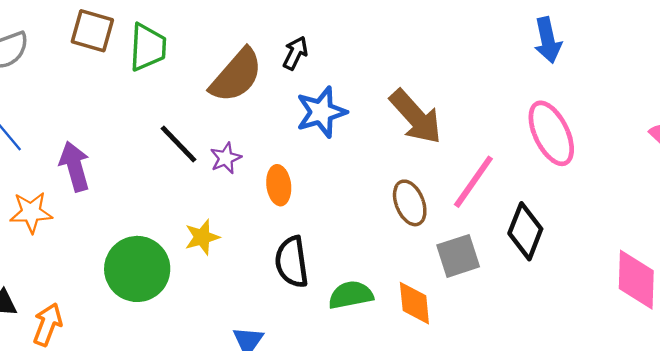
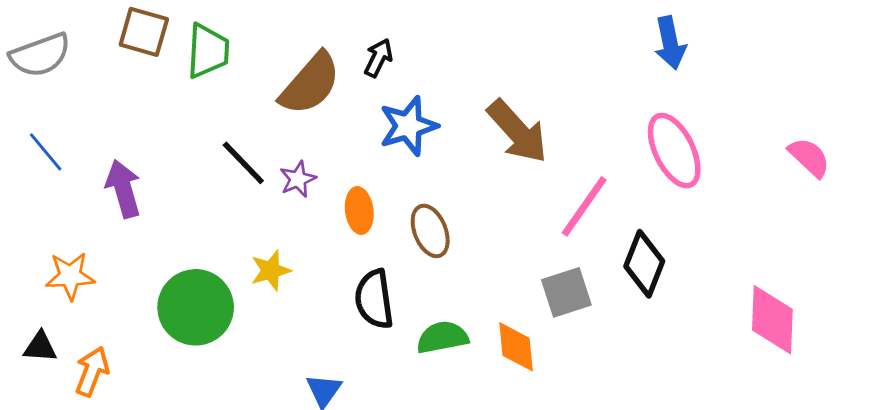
brown ellipse: (410, 203) -> (430, 231), moved
orange star: (31, 212) -> (70, 276), moved

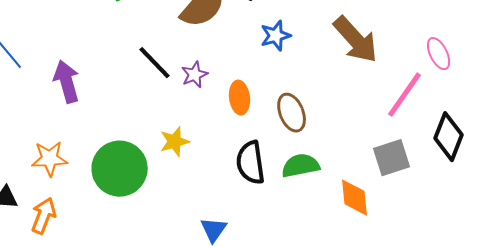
blue star: (408, 126) -> (276, 36), size x0.7
pink ellipse: (674, 151) -> (439, 54), moved, size x0.6
orange star: (70, 276) -> (50, 159), moved
green semicircle: (442, 337) -> (301, 166), moved

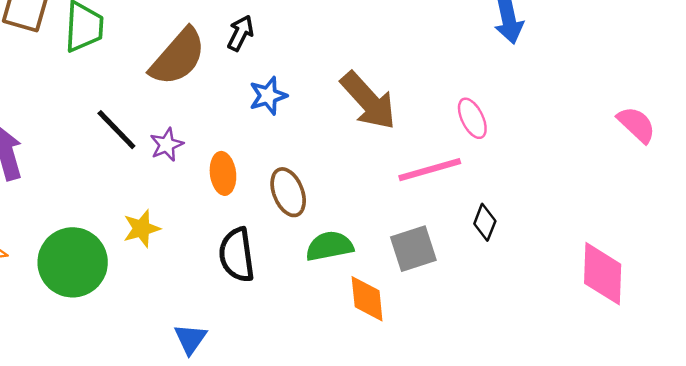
pink line: (405, 95) -> (430, 170), turned 39
black diamond: (449, 137) -> (485, 222), size x0.6
green semicircle: (301, 166) -> (329, 246), moved

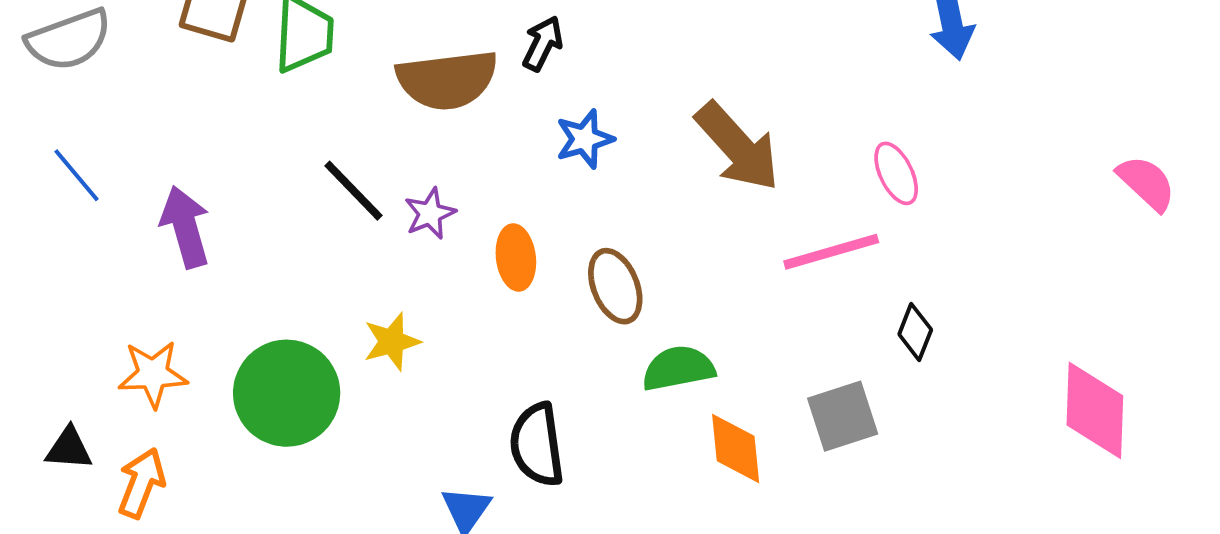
brown semicircle: (178, 57) -> (447, 80), turned 42
gray square: (413, 249) -> (843, 416), moved
black semicircle: (237, 255) -> (537, 445), moved

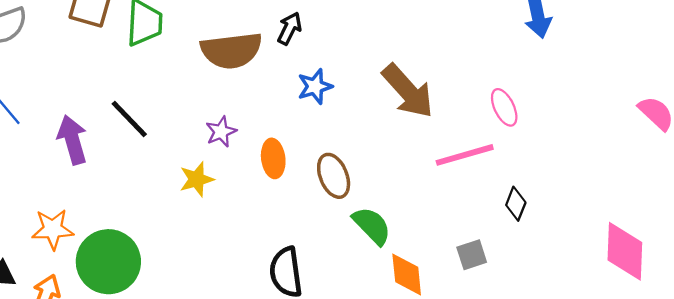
black line: (353, 191) -> (129, 119), moved
yellow star: (392, 342) -> (197, 179), moved
green semicircle: (678, 368) -> (372, 226), turned 57
green circle: (287, 393) -> (108, 262), moved
gray square: (843, 416) -> (472, 255), size x0.7

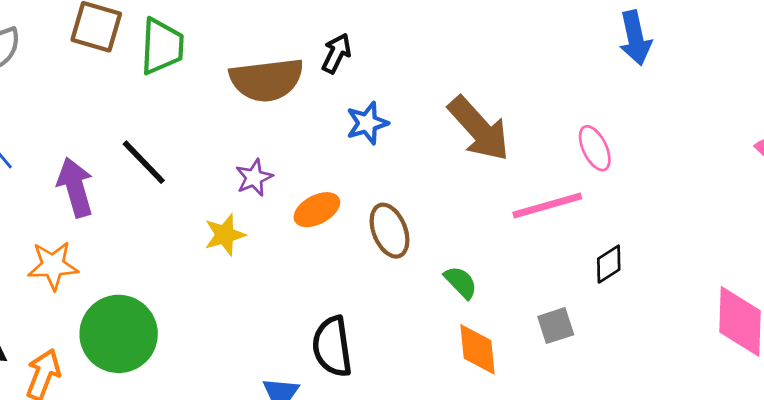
orange ellipse: (273, 158) -> (317, 210), turned 69
black diamond: (516, 204) -> (609, 264), turned 36
green semicircle: (372, 226) -> (461, 282), moved, size x0.7
orange star: (53, 229) -> (53, 266), moved

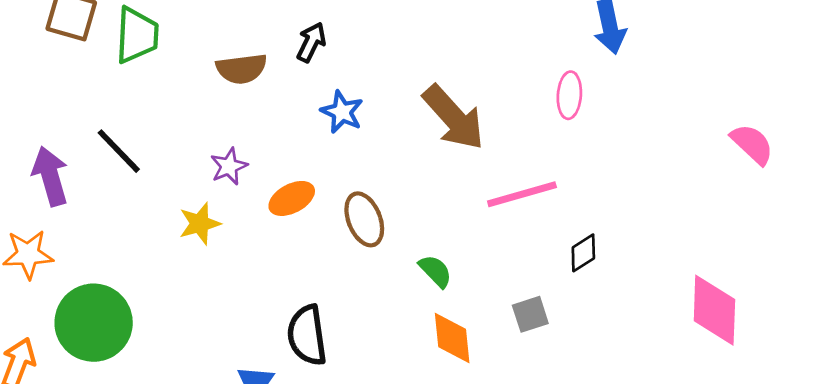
brown semicircle: (267, 80) -> (241, 69), size x0.7
blue star: (367, 123) -> (342, 112), turned -30
pink ellipse: (595, 148) -> (569, 95), moved, turned 30

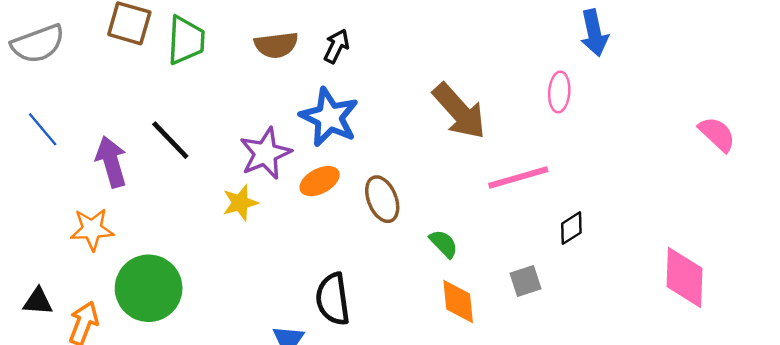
brown semicircle: (241, 69) -> (276, 45), moved
blue star: (342, 112) -> (329, 117), moved, size x1.6
purple star: (229, 166) -> (265, 153), size x1.6

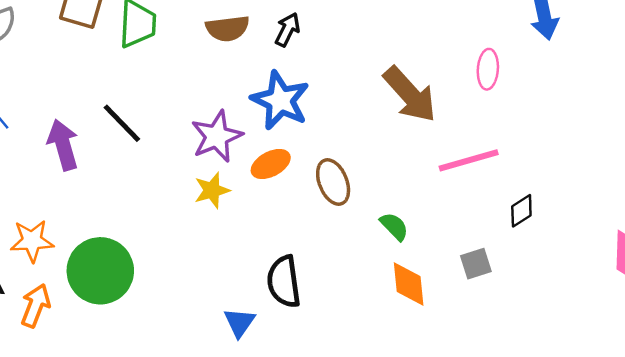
pink ellipse: (559, 92) -> (488, 69), moved
yellow star: (240, 203) -> (212, 190), moved
orange star: (92, 229) -> (32, 241), moved

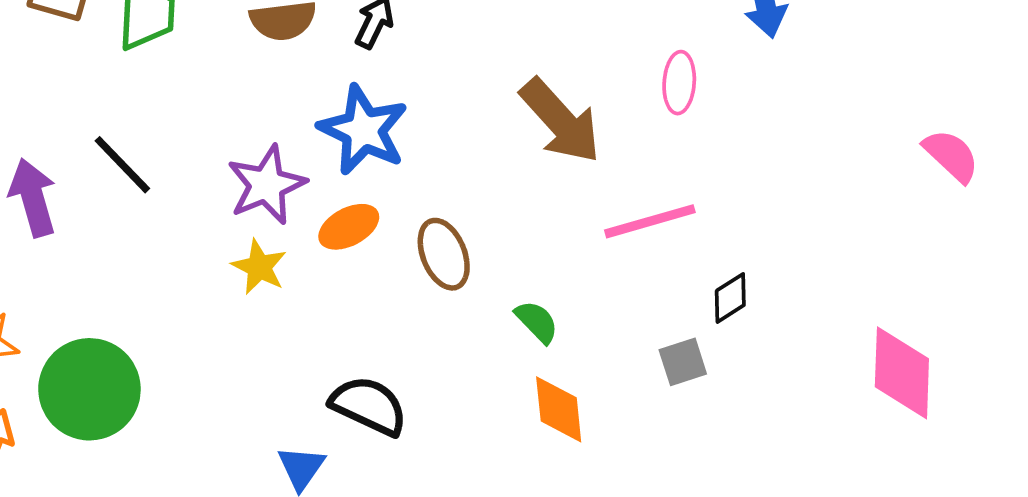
yellow star: (212, 190) -> (259, 267), turned -30
gray square: (476, 264) -> (683, 362), moved
black semicircle: (284, 282) -> (369, 406), turned 123

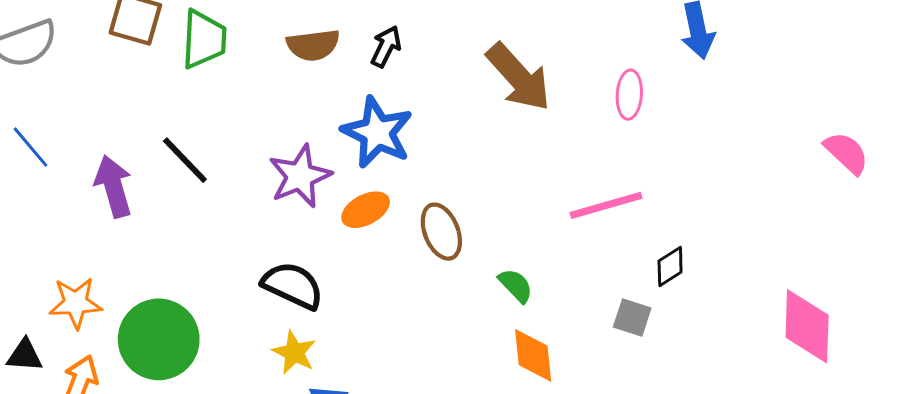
brown arrow: (561, 121) -> (519, 77), moved
yellow star: (259, 267) -> (294, 352), moved
gray square: (683, 362) -> (632, 318), turned 36
black semicircle: (369, 406) -> (293, 285), moved

